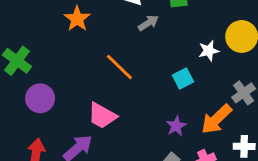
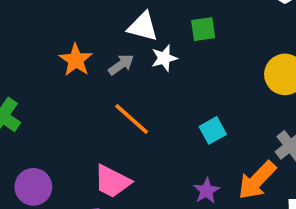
gray arrow: (148, 23) -> (121, 65), moved
white star: (209, 51) -> (164, 58), moved
purple circle: (40, 98) -> (33, 187), moved

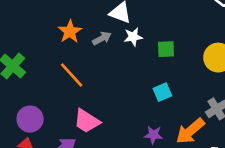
green square: (203, 29) -> (166, 49), moved
orange line: (132, 119) -> (72, 75), moved
purple star: (206, 191) -> (153, 135), turned 30

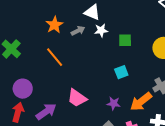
pink trapezoid: (87, 121) -> (77, 98), moved

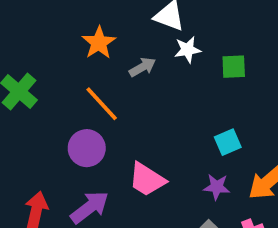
gray arrow: (78, 31) -> (142, 67), moved
cyan square: (121, 72) -> (228, 142), moved
purple circle: (23, 89) -> (87, 148), moved

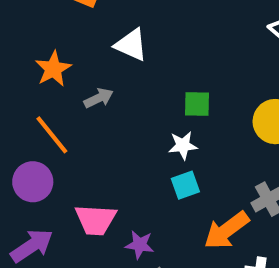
white star: (188, 50) -> (183, 145), moved
pink trapezoid: (147, 179) -> (96, 220), turned -33
purple star: (217, 187) -> (140, 245), moved

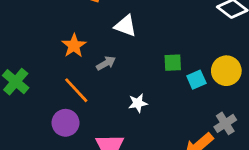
white star: (183, 145) -> (138, 103), moved
cyan square: (185, 185) -> (196, 80), moved

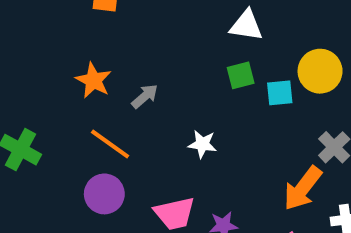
white triangle: (125, 26) -> (246, 25), moved
cyan square: (196, 80) -> (280, 93), turned 30
white star: (138, 103) -> (202, 144), turned 30

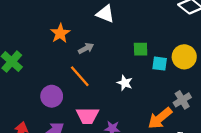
white triangle: (246, 25) -> (105, 14), moved
orange line: (110, 144) -> (80, 76), moved
white star: (202, 144) -> (125, 83), moved

